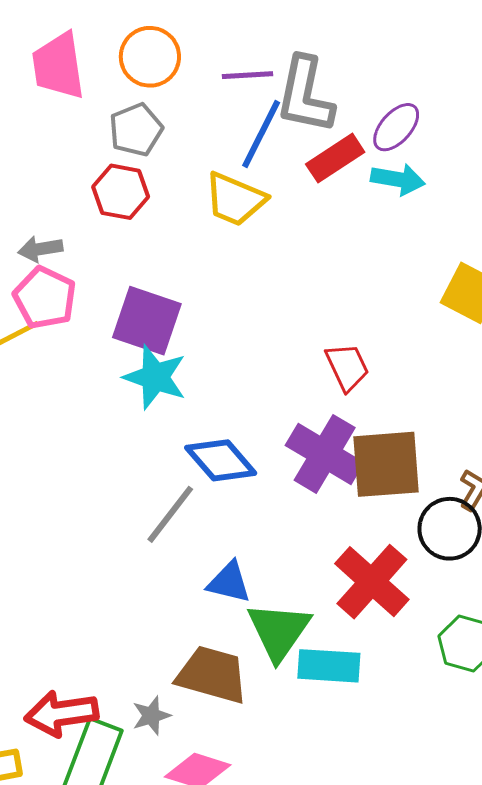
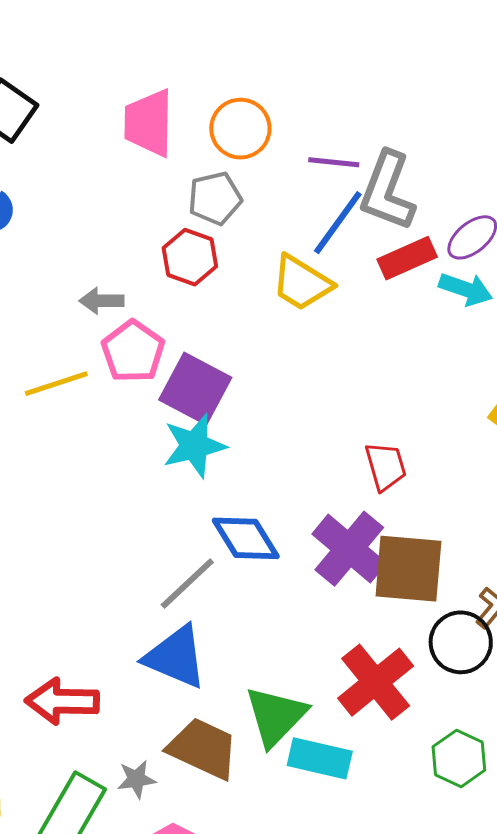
pink pentagon: (45, 298) -> (133, 351), moved
cyan star: (155, 377) -> (194, 446), turned 30
blue triangle: (229, 582) -> (176, 657), moved, size x1.5
red arrow: (61, 713) -> (62, 701), moved

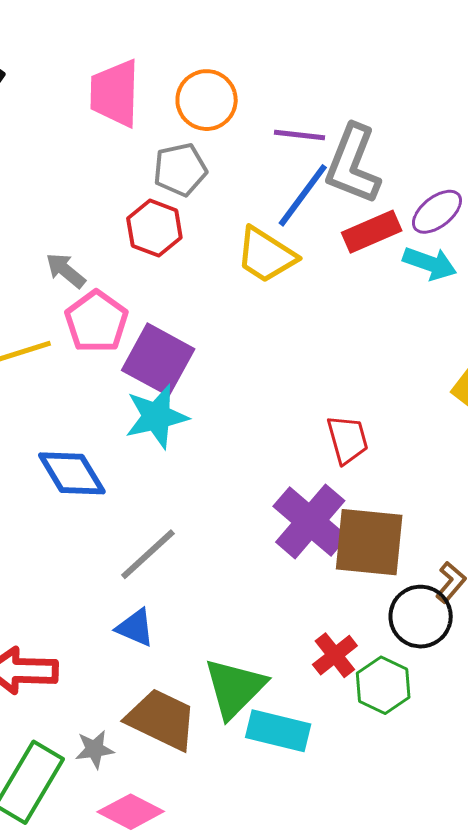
gray arrow: (102, 301) -> (66, 271), turned 39
blue diamond: (246, 538) -> (72, 473), moved
blue triangle: (176, 657) -> (135, 628), size x0.6
red cross: (376, 682) -> (335, 655), size x0.6
green hexagon: (459, 758) -> (383, 685), moved

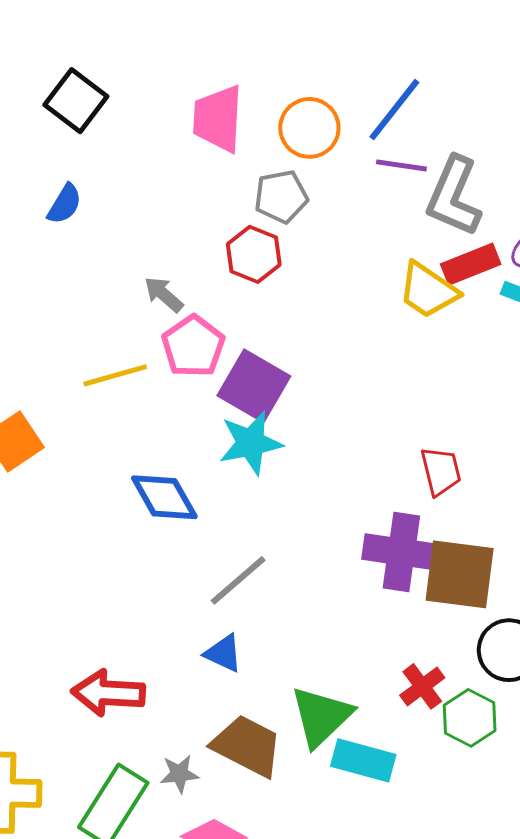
blue line: (303, 195) -> (394, 110), moved
yellow trapezoid: (266, 255) -> (428, 290), moved
purple cross: (310, 521) -> (401, 552), turned -34

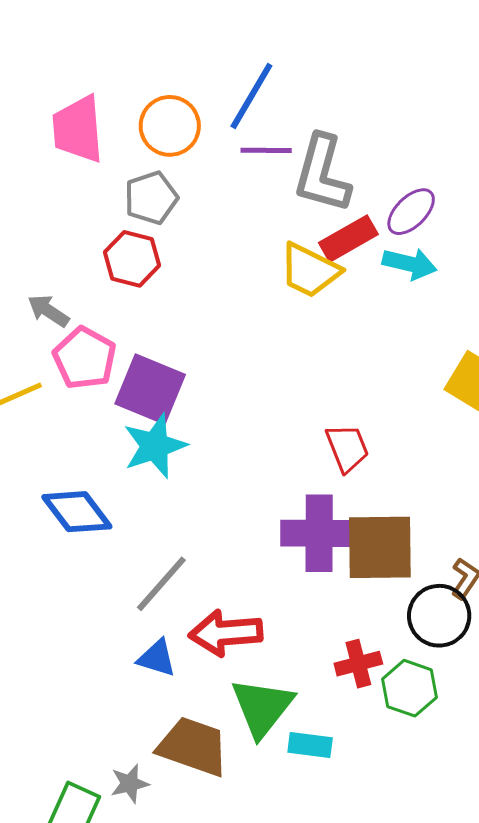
red cross: (422, 686) -> (358, 664), turned 30
red arrow: (108, 693) -> (226, 633), moved
cyan rectangle: (363, 760) -> (310, 745), size x0.7

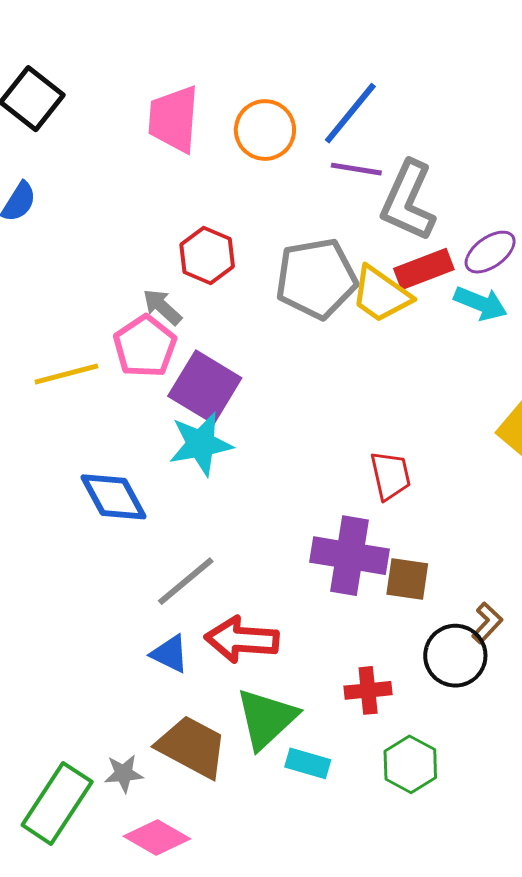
gray pentagon: (151, 198) -> (316, 278), moved, size x1.5
gray arrow: (48, 311) -> (162, 307), moved
brown square: (380, 547) -> (407, 579), size x0.6
green hexagon: (410, 688) -> (410, 764), moved

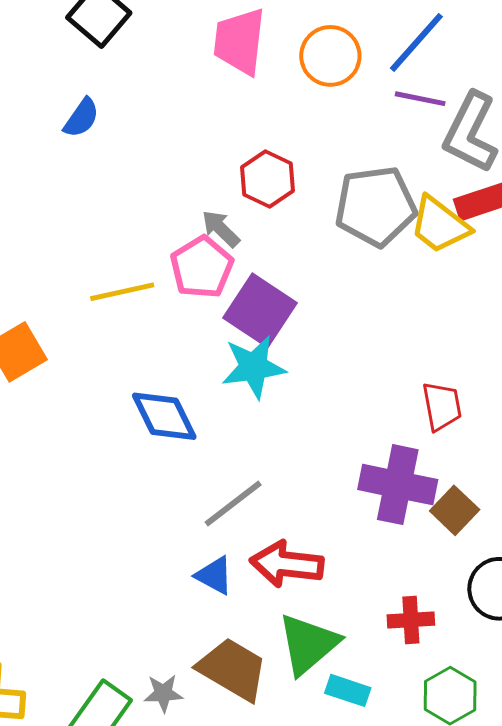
brown square: (407, 579) -> (455, 510), turned 33

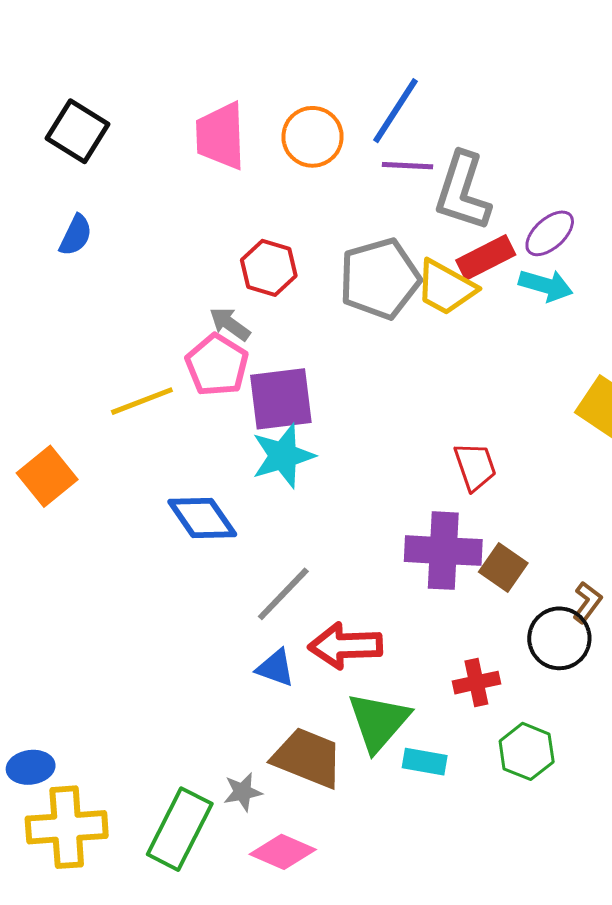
purple square: (260, 310) -> (281, 399), turned -32

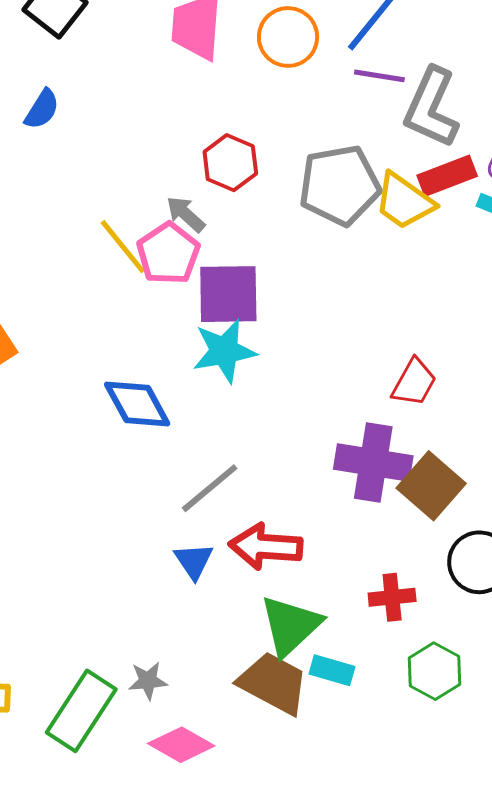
yellow line: (142, 401) -> (123, 247), moved, turned 66
red trapezoid: (475, 467) -> (414, 382), turned 42
brown square: (503, 567) -> (431, 486), size x1.4
blue triangle: (275, 668) -> (194, 561), turned 30
brown trapezoid: (308, 758) -> (273, 683), moved

